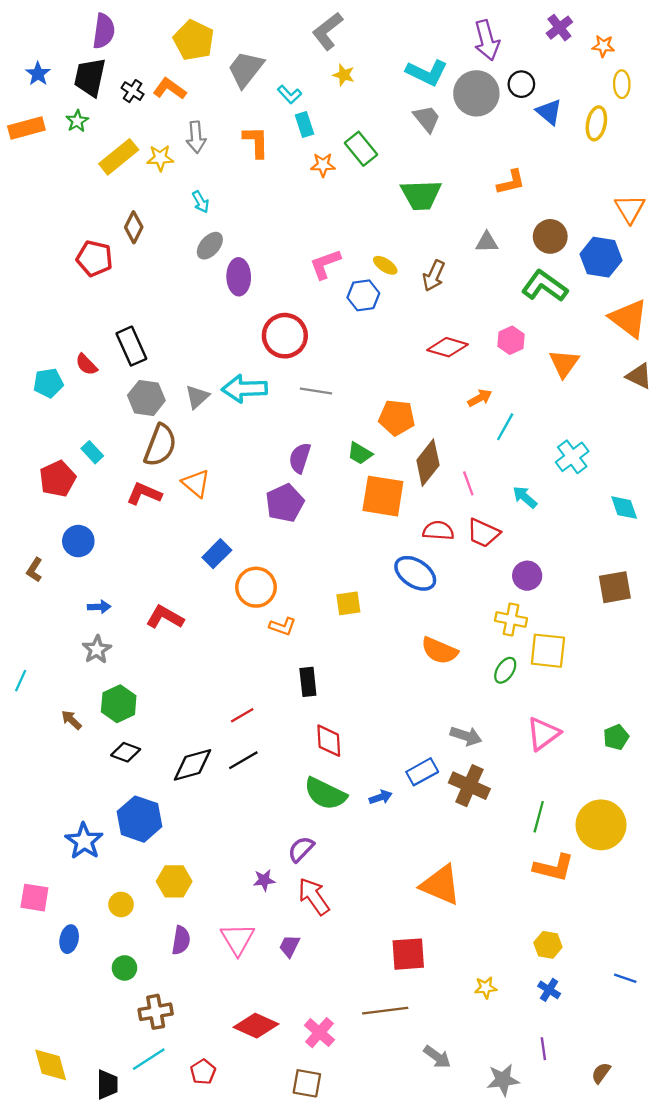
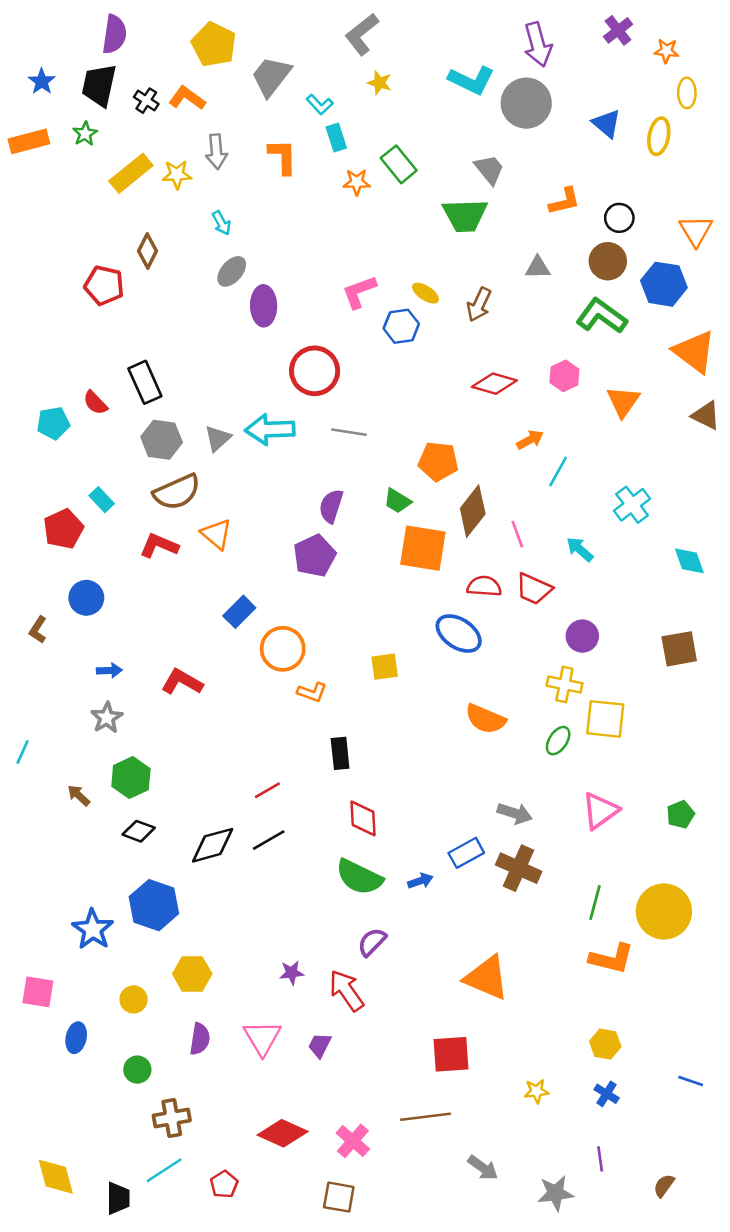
black circle: (521, 84) -> (619, 218), moved
gray trapezoid: (427, 119) -> (489, 169), moved
brown semicircle: (160, 445) -> (177, 492), turned 45
purple semicircle: (301, 849) -> (372, 942), moved

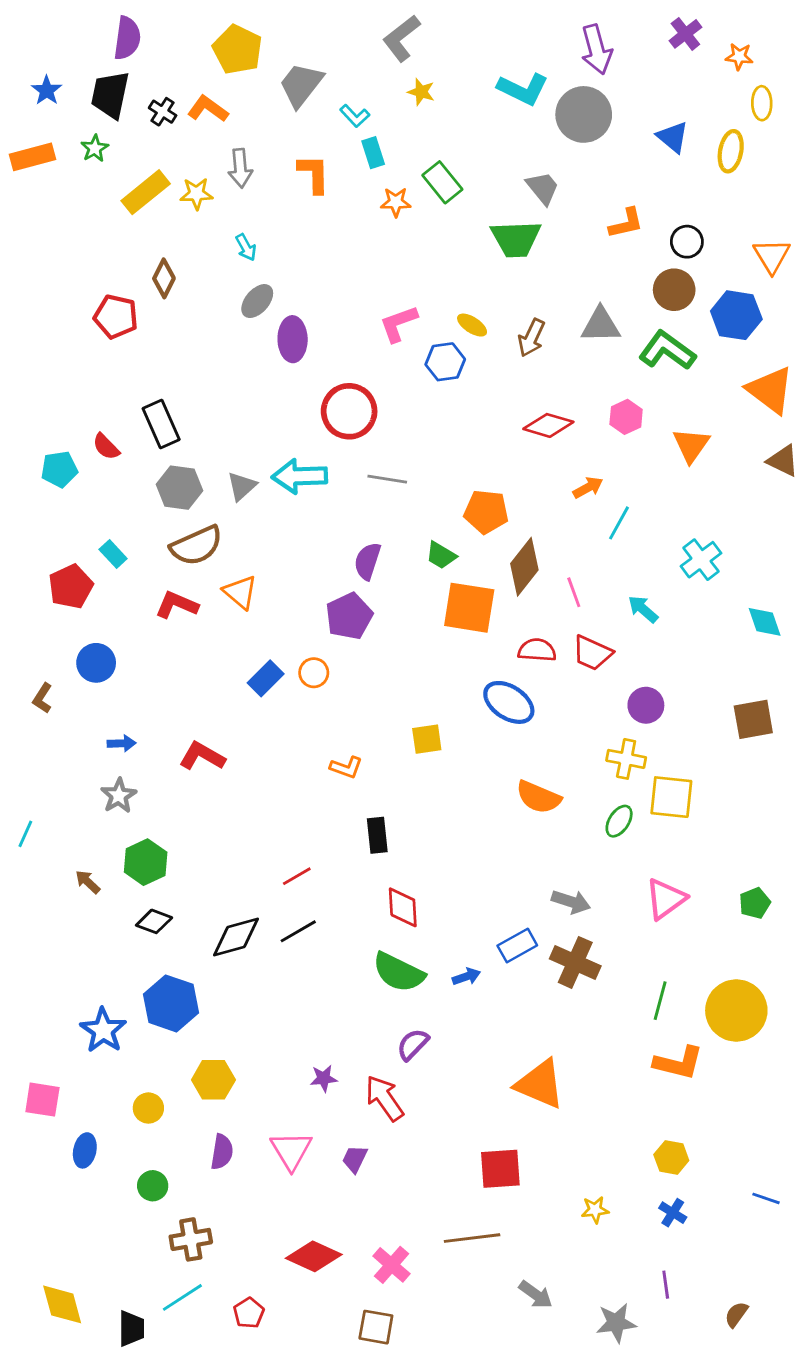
gray triangle: (538, 268) -> (601, 325), moved, size x1.4
orange circle: (283, 649) -> (314, 673), moved, size x0.6

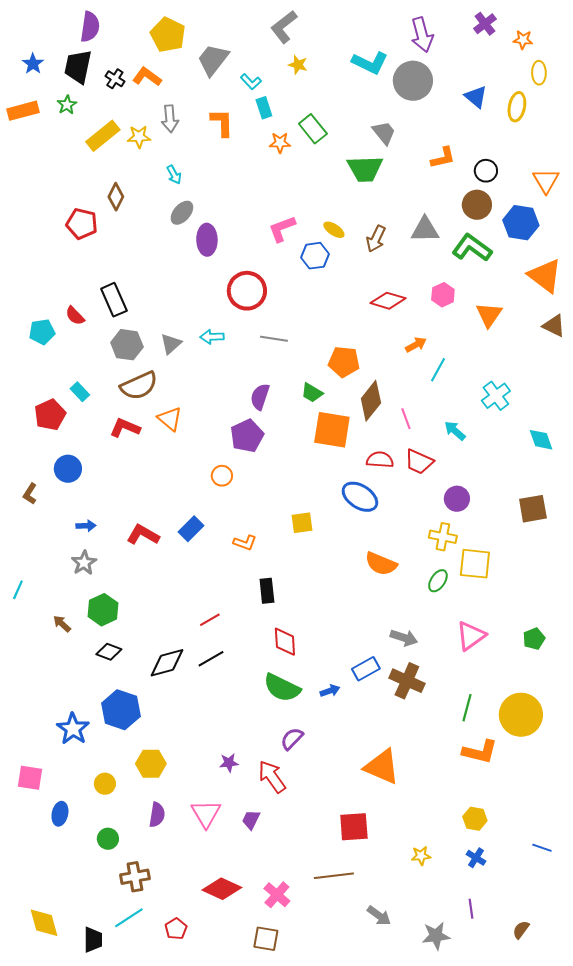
cyan arrow: (300, 476) -> (212, 337), size x0.6
blue rectangle: (266, 678) -> (191, 529), moved

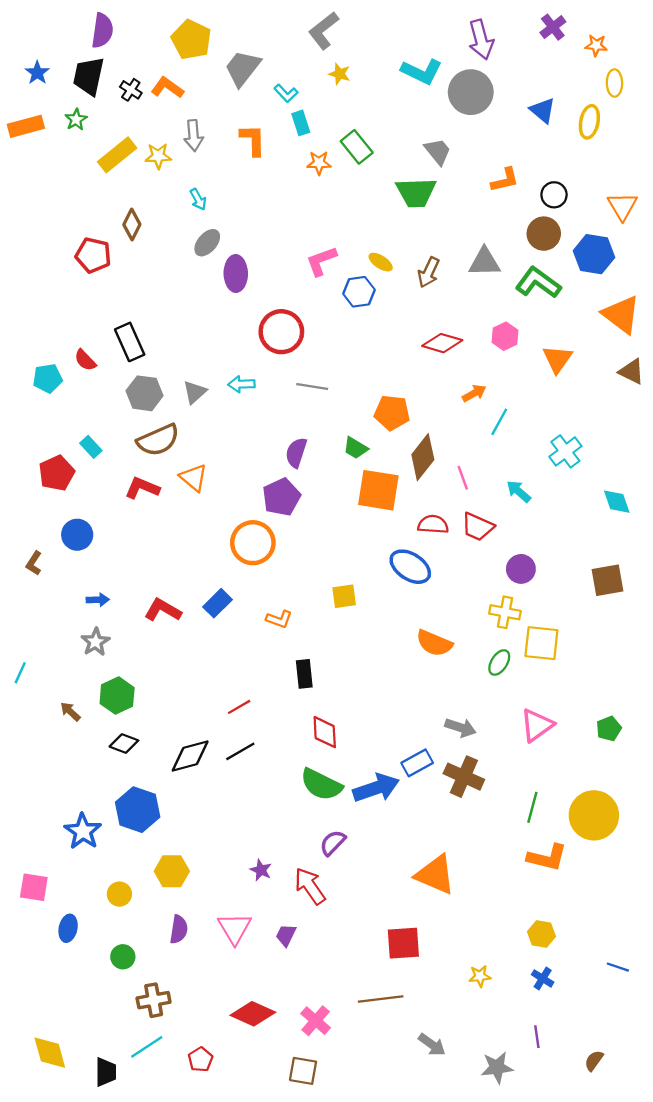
orange circle: (222, 476) -> (253, 543), size x1.8
blue arrow: (330, 691) -> (376, 788), size x2.0
purple star: (229, 763) -> (261, 870), turned 30

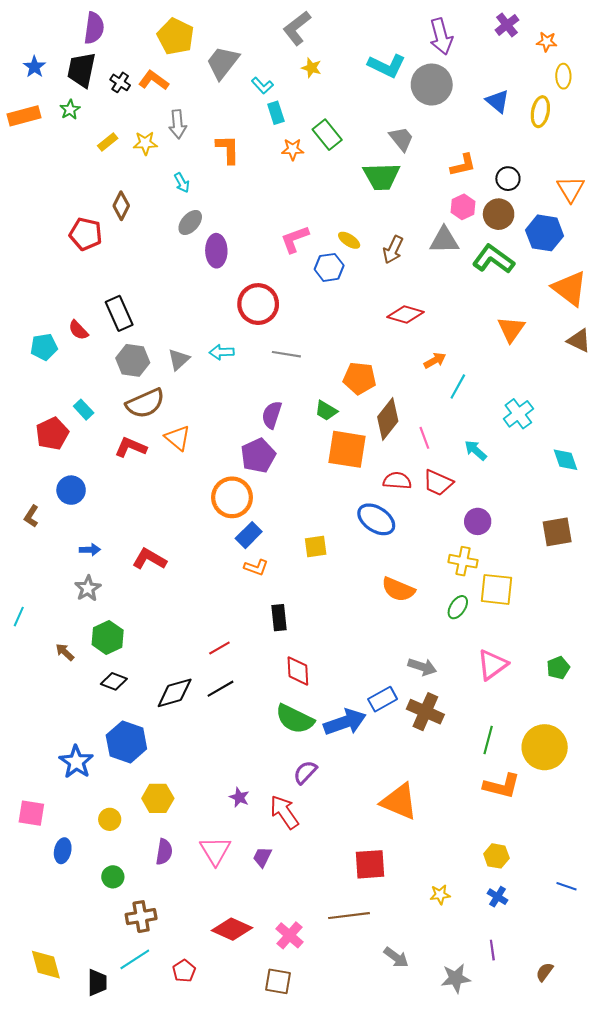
orange L-shape: (253, 140) -> (228, 149), moved
yellow rectangle: (117, 155) -> (108, 142), size x0.6
pink hexagon: (505, 336) -> (463, 207), moved
blue rectangle: (217, 603) -> (249, 535), moved

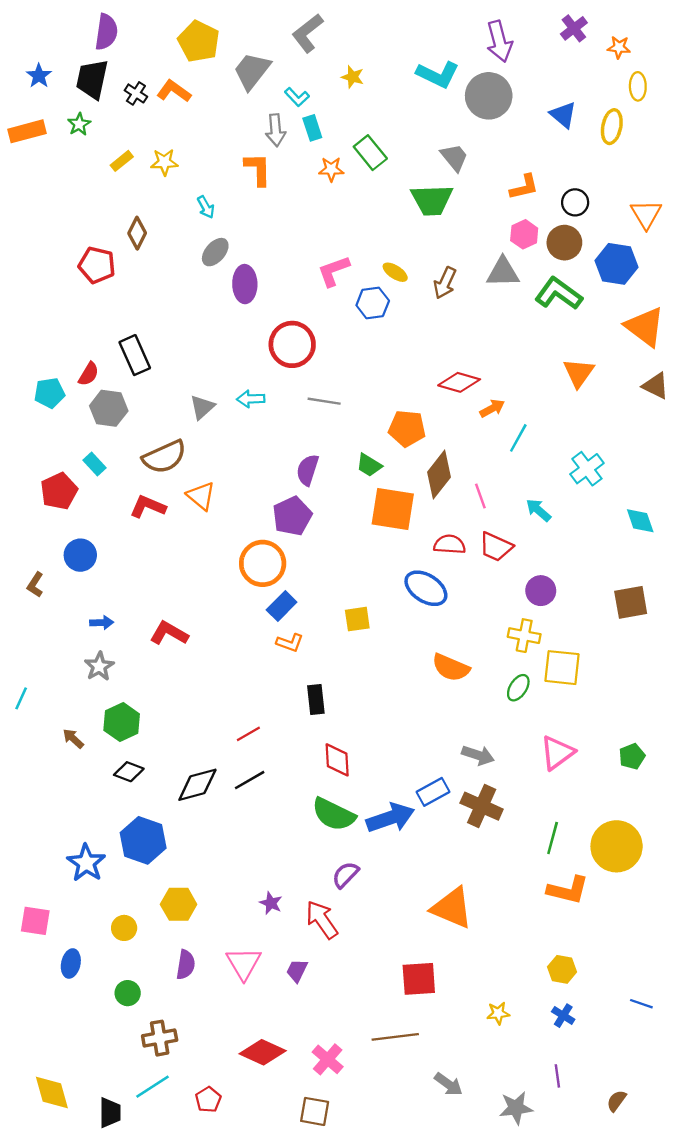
gray L-shape: (297, 28) -> (308, 33), moved
gray arrow: (178, 124) -> (276, 130), moved
red diamond: (406, 314) -> (459, 382), moved
red semicircle: (78, 330) -> (89, 374), turned -105
gray hexagon: (133, 360) -> (109, 408), moved

